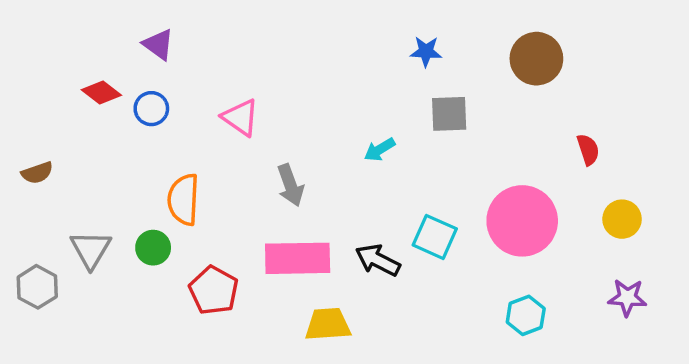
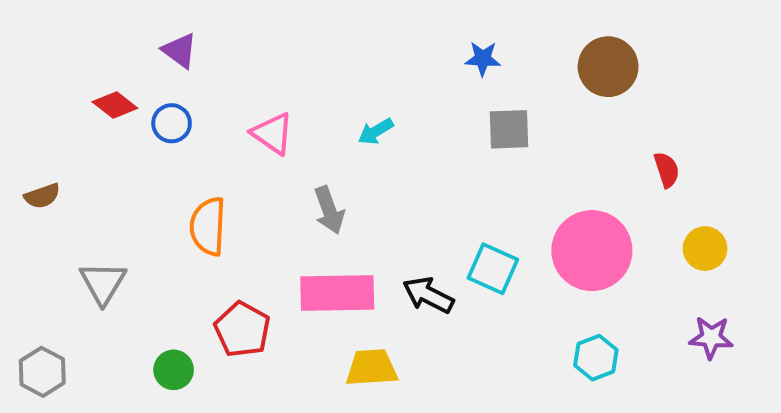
cyan arrow: (380, 150) -> (376, 131), moved
green circle: (153, 248) -> (174, 370), moved
gray hexagon: (37, 287) -> (42, 372), moved

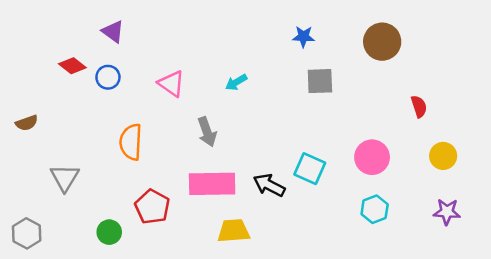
pink circle: (592, 251) -> (372, 157), size x0.7
cyan hexagon: (596, 358) -> (375, 209), moved

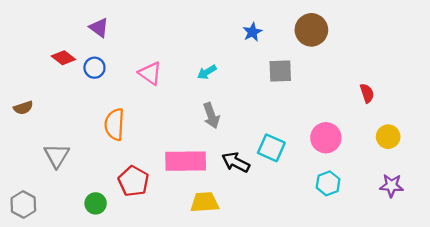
blue star: (303, 37) -> (252, 32), moved, turned -30
brown circle: (382, 42) -> (311, 30), moved
gray arrow: (207, 132) -> (211, 116), moved

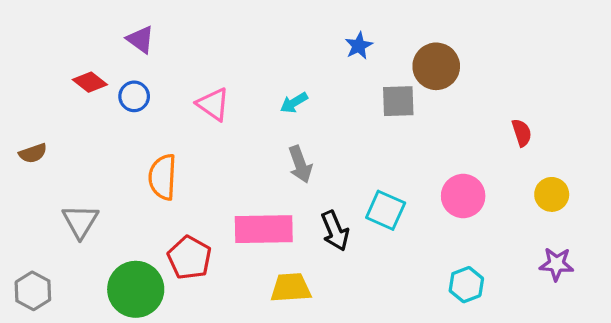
brown circle: (311, 30) -> (436, 66), moved
black arrow: (236, 162) -> (335, 231), turned -140
cyan hexagon: (328, 183) -> (466, 285), moved
green circle: (96, 203) -> (136, 289), size x1.8

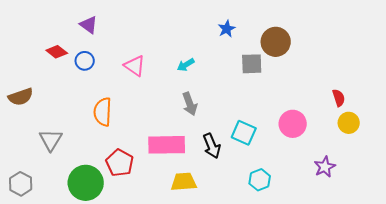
red semicircle: (522, 133) -> (339, 98), moved
brown semicircle: (33, 153) -> (21, 97), size x1.4
purple star: (556, 264) -> (325, 167), moved, turned -30
cyan hexagon: (466, 285) -> (260, 180), moved

